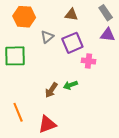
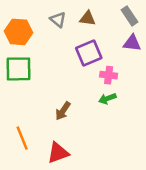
orange hexagon: (24, 17) -> (19, 32), moved
gray triangle: (47, 37) -> (58, 20), moved, turned -40
green arrow: (70, 85) -> (107, 99), moved

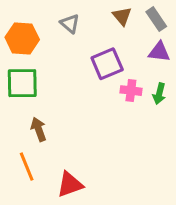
brown triangle: (88, 18) -> (122, 16), moved, turned 42
green arrow: (107, 99) -> (159, 94), moved, turned -56
brown arrow: (63, 111) -> (39, 129), moved, turned 126

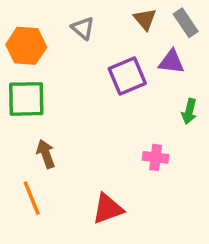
purple triangle: (159, 52) -> (171, 62), moved
pink cross: (131, 91) -> (156, 157), moved
red triangle: (70, 184) -> (108, 209), moved

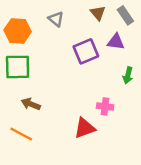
brown arrow: (46, 154) -> (31, 104), turned -48
orange line: (32, 198) -> (21, 134), turned -40
red triangle: (108, 209) -> (85, 128), moved

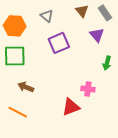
purple triangle: (116, 42) -> (97, 35), turned 42
purple square: (86, 51) -> (59, 43), moved

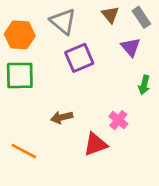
gray triangle: (47, 16) -> (63, 21), size x1.5
brown arrow: (26, 87) -> (62, 117), moved, turned -35
pink cross: (88, 89) -> (118, 120), turned 32

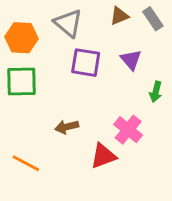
brown triangle: (110, 15) -> (119, 16), turned 48
purple triangle: (131, 47) -> (131, 60), moved
purple square: (79, 58) -> (86, 63), turned 32
pink cross: (118, 120) -> (128, 130), size x1.4

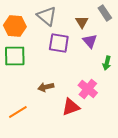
brown triangle: (119, 16) -> (82, 22), moved, turned -40
orange line: (26, 163) -> (18, 112), turned -60

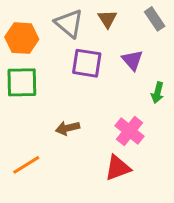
brown triangle: (82, 22) -> (107, 19), moved
red triangle: (71, 107) -> (118, 168), moved

